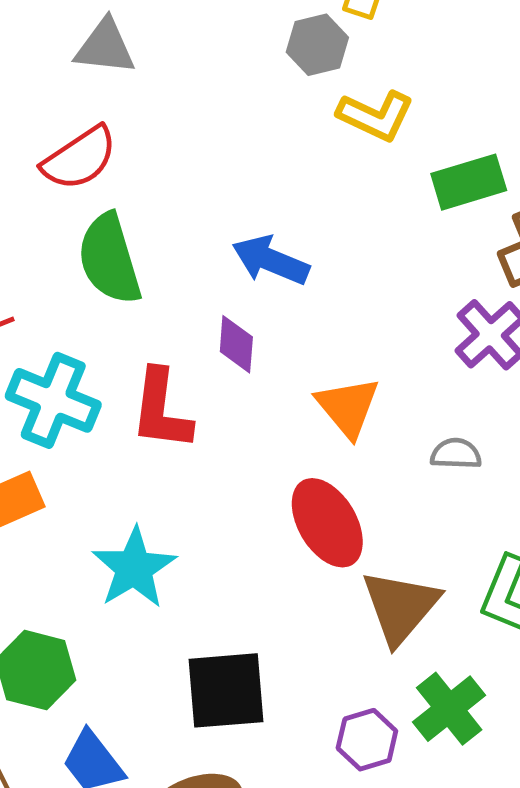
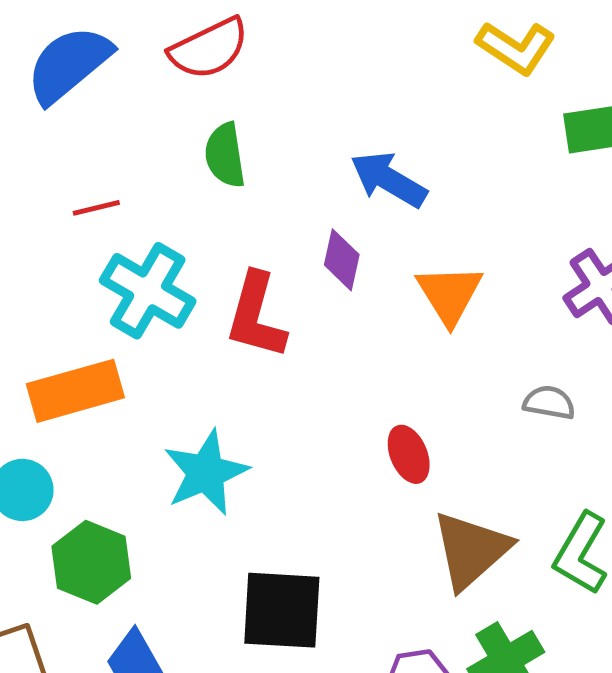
green semicircle: (109, 259) -> (225, 155), size x0.7
orange triangle: (348, 407) -> (449, 294), moved
red ellipse: (327, 523) -> (409, 454), size x0.6

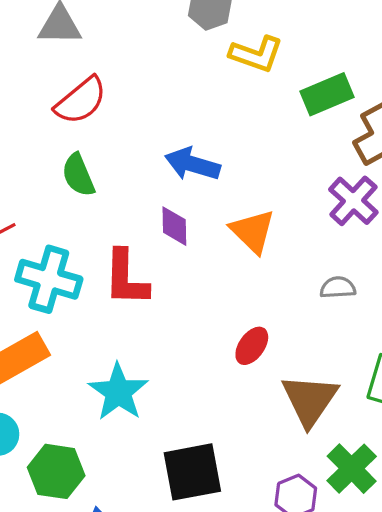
red semicircle: (209, 49) -> (81, 101), moved
red ellipse: (409, 454) -> (252, 346), turned 72

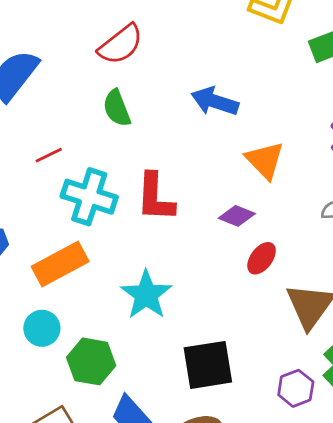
purple diamond: (174, 226) -> (237, 216), moved, turned -68

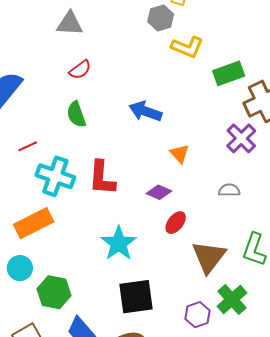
red semicircle: (121, 44) -> (80, 70), size x0.7
orange triangle: (265, 160) -> (180, 154), size x0.7
cyan star: (146, 295) -> (119, 243), moved

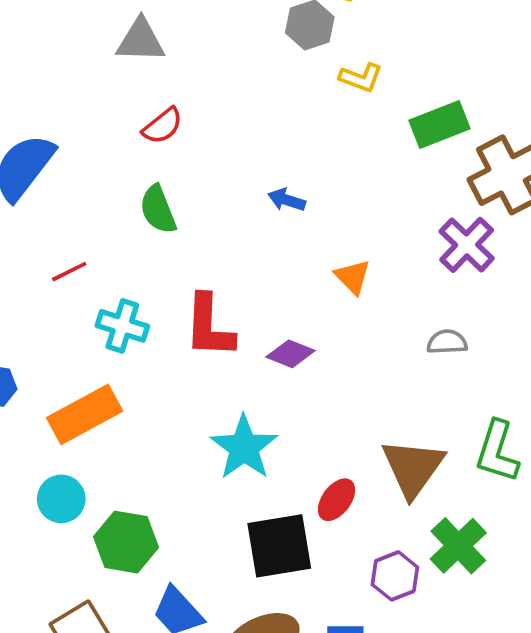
yellow L-shape: (187, 47) -> (361, 78), size x0.7
blue arrow: (145, 111) -> (287, 200), size x0.6
cyan cross: (55, 176) -> (122, 326), size x0.7
purple diamond: (159, 192) -> (290, 354), moved
red ellipse: (176, 223) -> (337, 500), moved

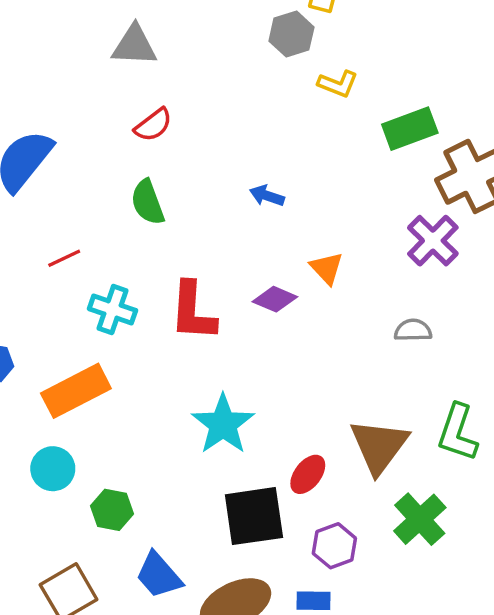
purple diamond: (290, 354) -> (275, 299), moved
green hexagon: (126, 542) -> (112, 510), size x0.7
purple hexagon: (395, 576) -> (334, 546), moved

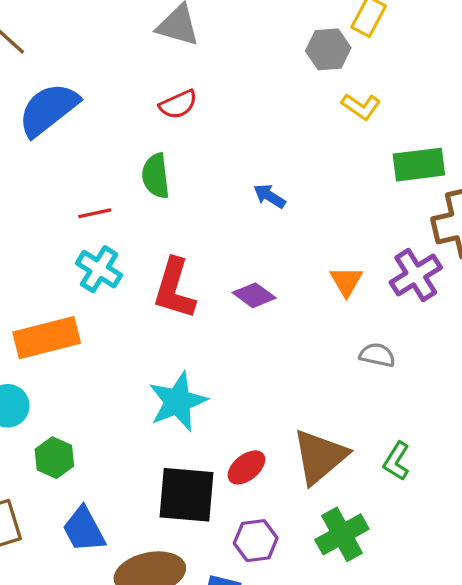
red line: (64, 258) -> (95, 213), moved
orange triangle: (327, 268) -> (346, 281), moved
green L-shape: (457, 433) -> (397, 461), size x0.7

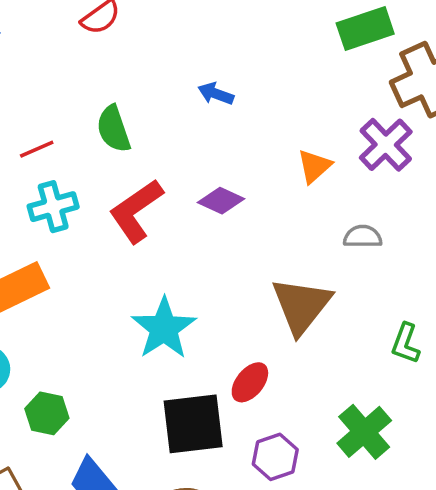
green semicircle: (156, 176) -> (113, 129), moved
cyan cross: (99, 269) -> (53, 207), turned -36
orange triangle: (346, 281) -> (314, 166), turned 30
red L-shape: (174, 289) -> (136, 211), turned 50
brown triangle: (320, 457) -> (301, 306), moved

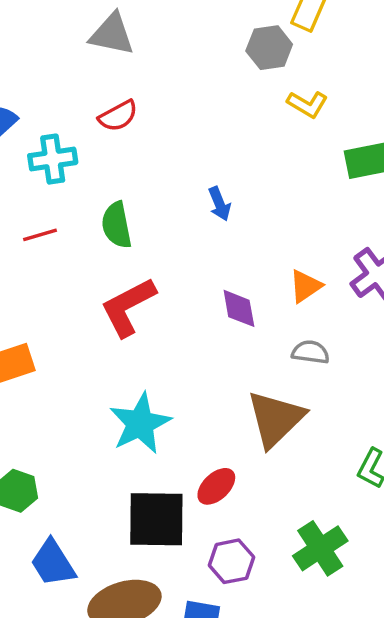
blue arrow: (216, 94) -> (220, 204), turned -140
purple diamond: (221, 201) -> (239, 308), moved, turned 48
cyan cross: (53, 207) -> (53, 159), moved
gray semicircle: (363, 237) -> (310, 352), moved

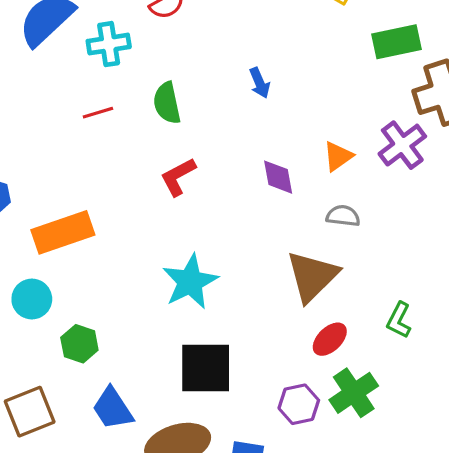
red L-shape: (128, 307) -> (178, 177), size x0.7
red ellipse: (216, 486) -> (330, 339), moved
purple hexagon: (231, 561) -> (299, 404), moved

